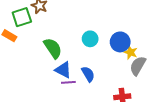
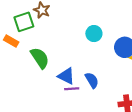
cyan circle: (90, 39) -> (94, 34), moved
green semicircle: (53, 48) -> (40, 58), moved

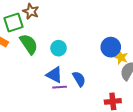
cyan circle: (94, 34) -> (59, 48), moved
green semicircle: (40, 58) -> (29, 44), moved

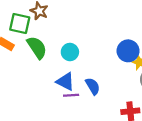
green square: (13, 23) -> (20, 24), turned 30

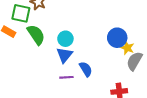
blue triangle: (65, 82) -> (64, 55), moved, turned 42

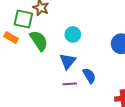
cyan circle: (65, 39) -> (73, 34), moved

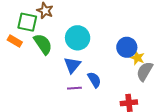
cyan circle: (73, 34) -> (78, 38), size x1.5

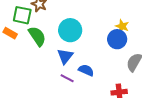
yellow star: (137, 58) -> (122, 26), moved
blue semicircle: (94, 80) -> (86, 70), turned -35
purple line: (74, 88) -> (67, 78), turned 32

